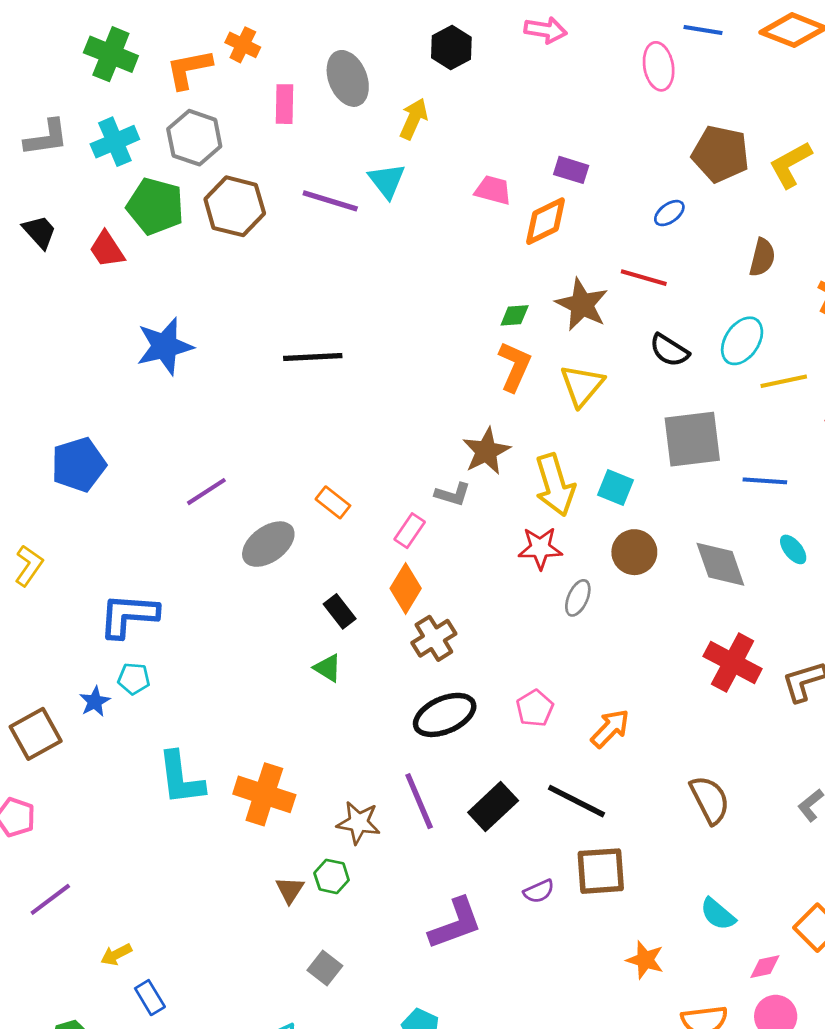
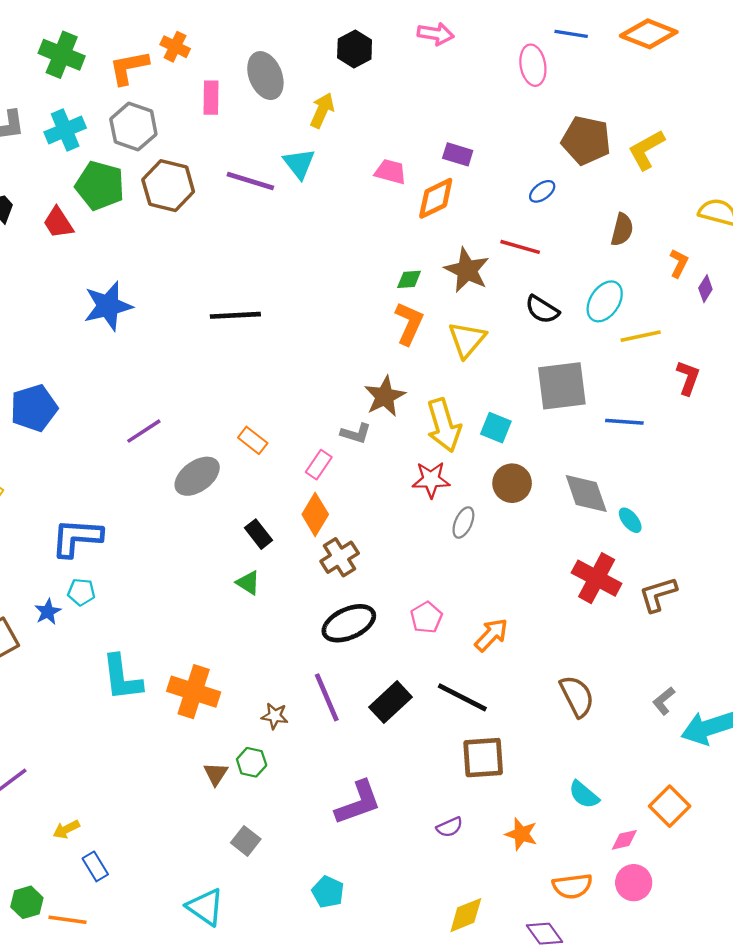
cyan ellipse: (793, 549) -> (630, 520), moved
brown star: (358, 823) -> (275, 716), size x0.7
purple semicircle: (539, 891) -> (450, 827), moved

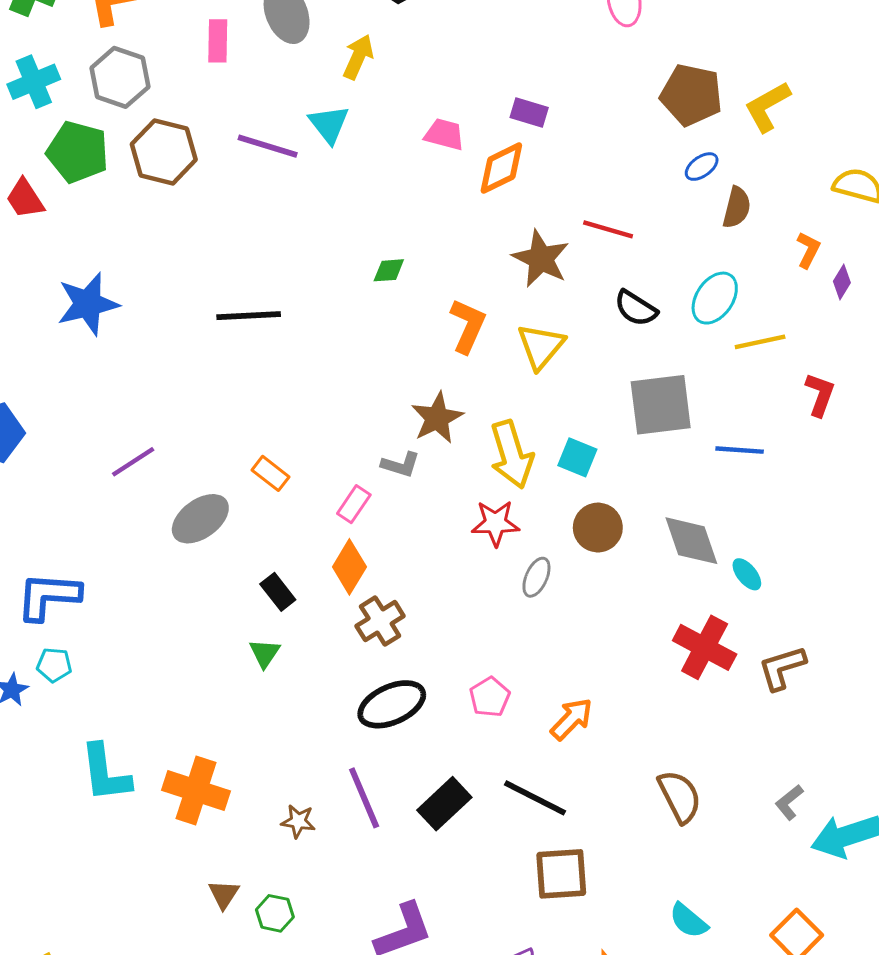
blue ellipse: (542, 191) -> (702, 167), moved
green diamond: (409, 279) -> (389, 270), moved
green triangle: (248, 583) -> (265, 653), turned 32
green hexagon: (252, 762) -> (275, 913), moved

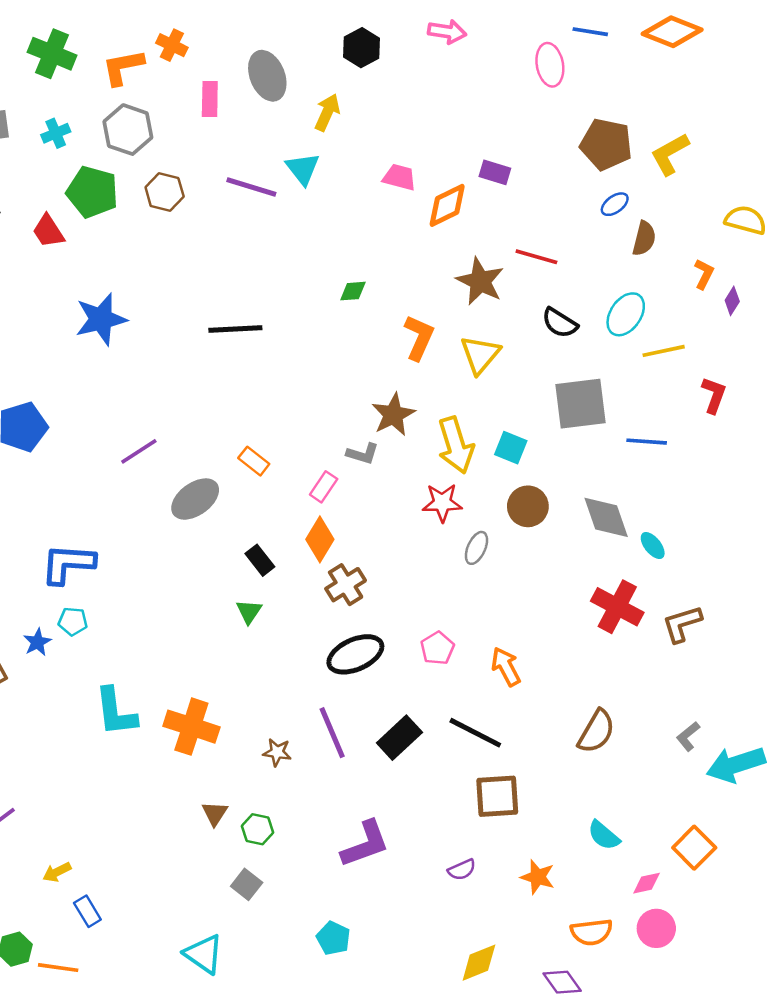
cyan cross: (34, 82) -> (56, 133), size x0.7
purple rectangle: (529, 112) -> (495, 172), moved
brown hexagon: (164, 152) -> (165, 192), size x0.7
orange arrow: (572, 719) -> (506, 667), turned -72
brown semicircle: (680, 796) -> (596, 731), turned 57

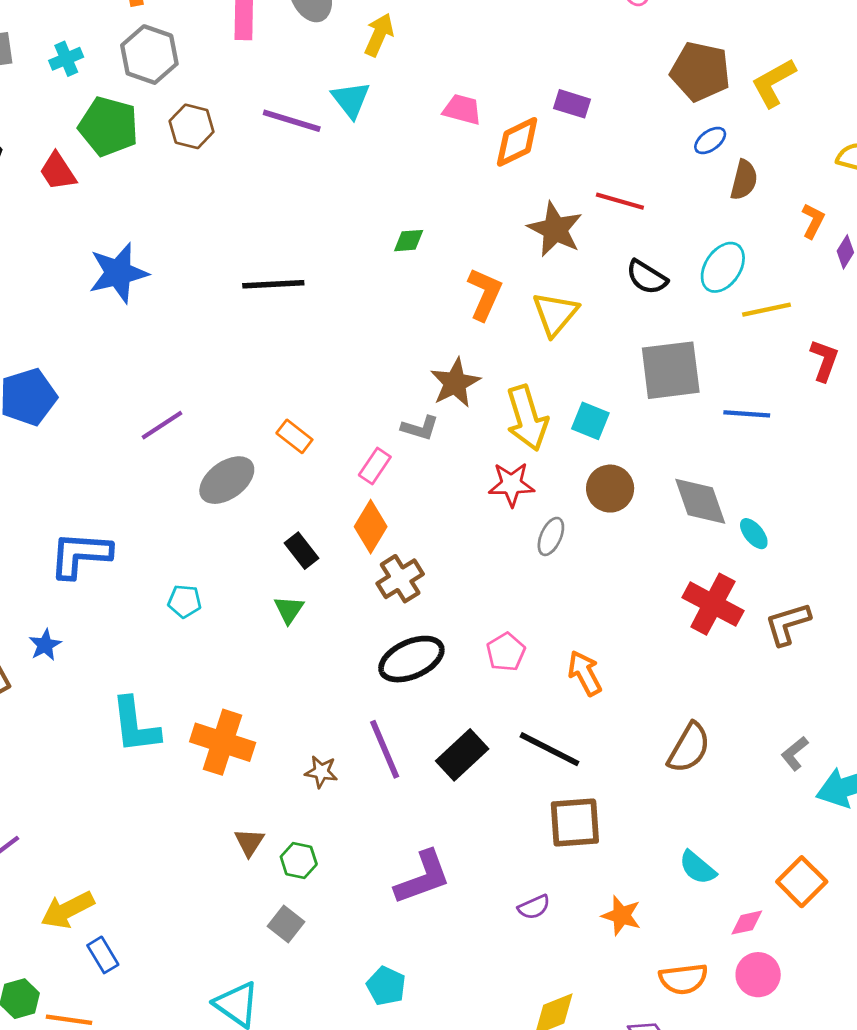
cyan pentagon: (73, 621) -> (185, 601), moved
yellow arrow: (57, 872) -> (68, 910), size x1.6

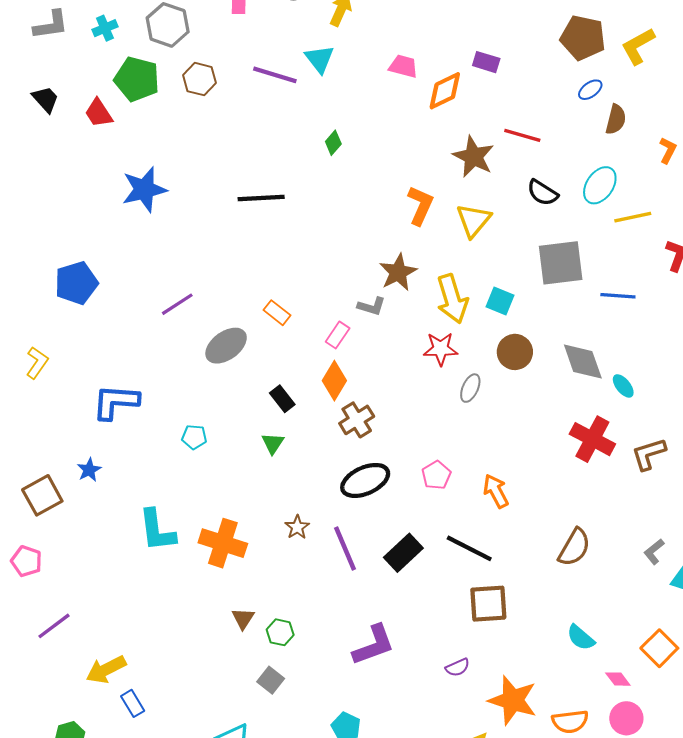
green diamond: (409, 241) -> (333, 143), moved, turned -45
brown star: (321, 772) -> (297, 527), moved, turned 30
orange star: (621, 915) -> (513, 700), moved, size x1.6
pink diamond: (747, 923) -> (618, 679), turned 65

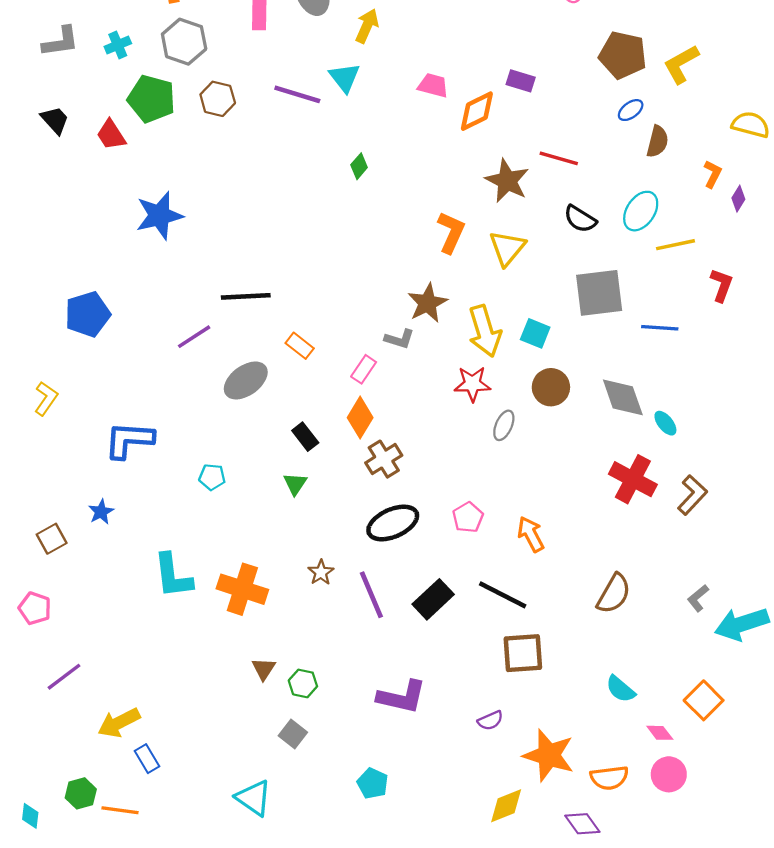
black line: (261, 198) -> (246, 296), moved
brown L-shape: (649, 454) -> (692, 495), turned 150
brown square: (42, 495) -> (52, 539), size x0.7
purple L-shape: (374, 645) -> (402, 697), turned 33

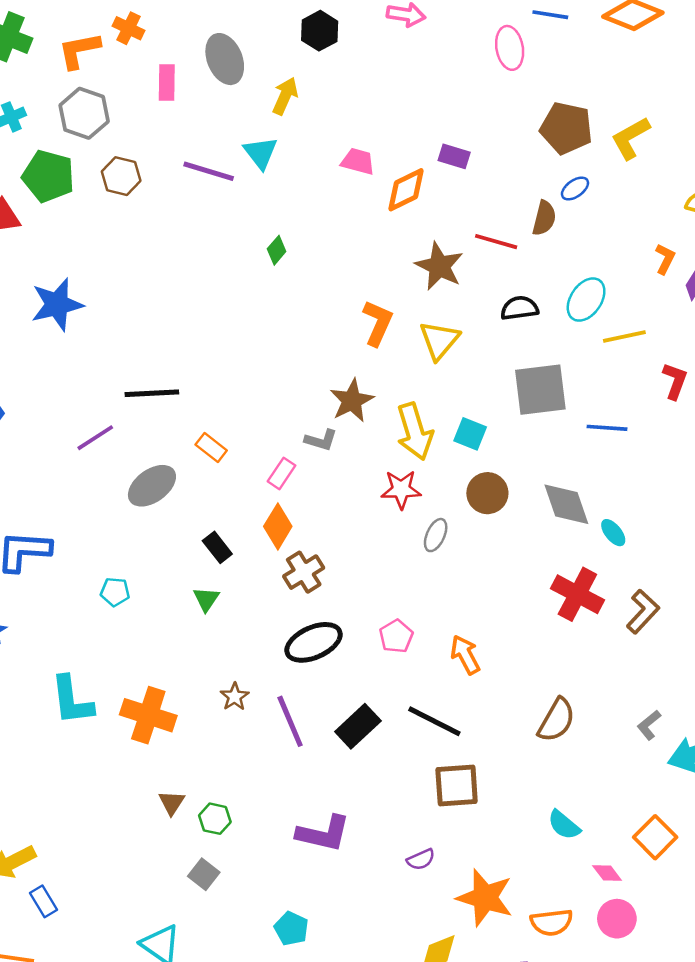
brown semicircle: (658, 141) -> (544, 218), moved
black semicircle: (580, 219) -> (519, 308), turned 140

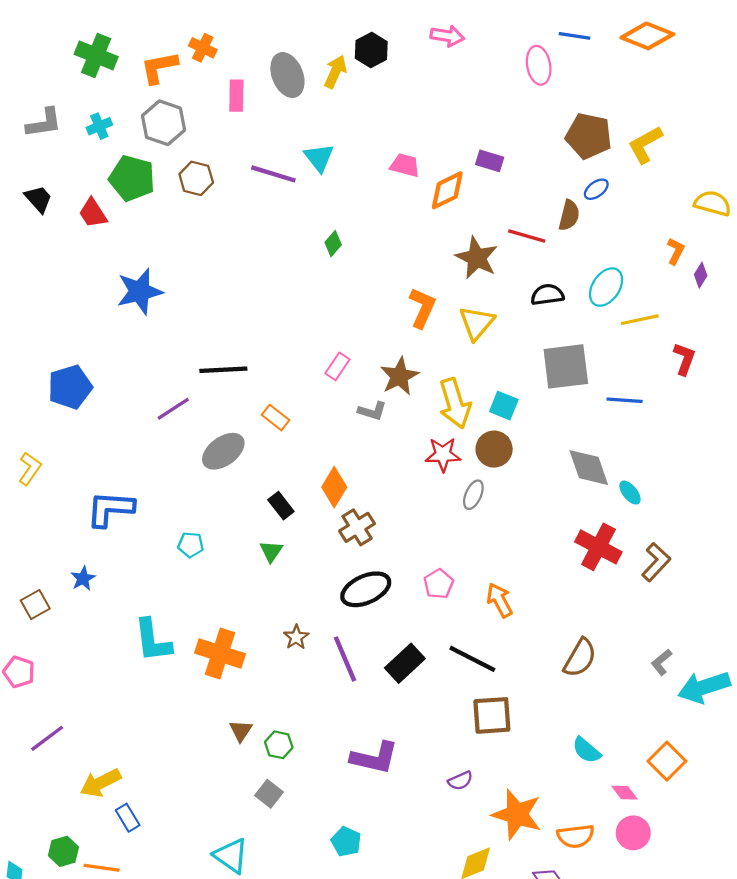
yellow arrow: (285, 96) -> (335, 72), moved
pink rectangle: (281, 473) -> (337, 366), moved
brown circle: (487, 493) -> (494, 449), moved

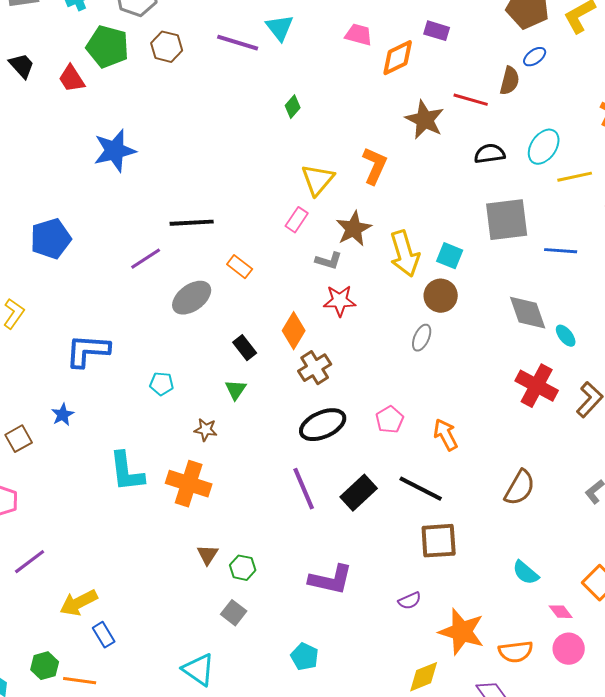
yellow triangle: (477, 323) -> (318, 180), moved
red star: (443, 454) -> (340, 301), moved
brown star: (296, 637) -> (206, 430), moved, turned -30

